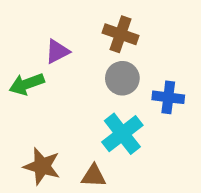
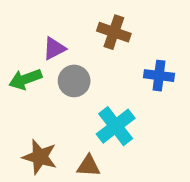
gray circle: (122, 78) -> (74, 81), moved
blue cross: (168, 97) -> (159, 76), moved

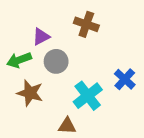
blue cross: (159, 76) -> (125, 79), moved, turned 35
brown star: (40, 157) -> (30, 93), moved

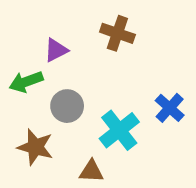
gray circle: (56, 61) -> (67, 106), moved
brown star: (30, 93) -> (35, 147), moved

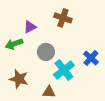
gray circle: (67, 106) -> (46, 52), moved

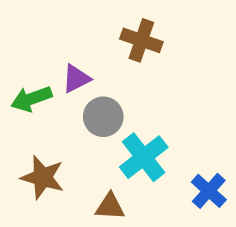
purple triangle: (30, 27) -> (76, 79), moved
blue cross: (91, 58) -> (209, 191), moved

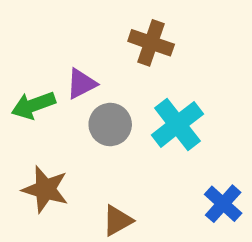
cyan cross: (144, 157) -> (177, 124), moved
brown triangle: (110, 207) -> (117, 221), turned -32

